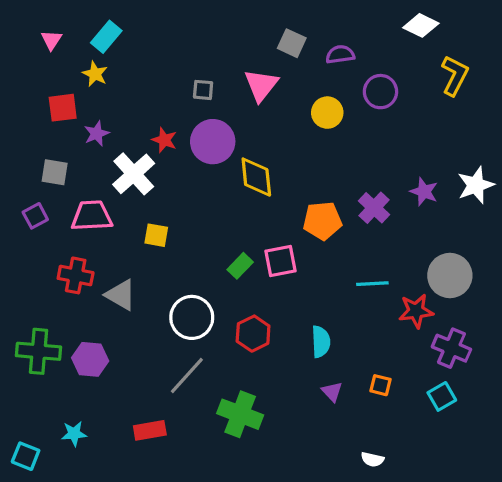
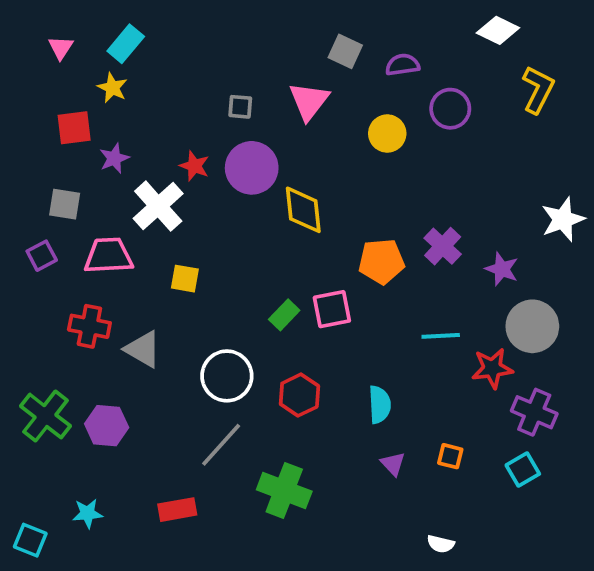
purple star: (424, 192) -> (502, 269), moved
green cross: (39, 351) -> (46, 416), turned 33

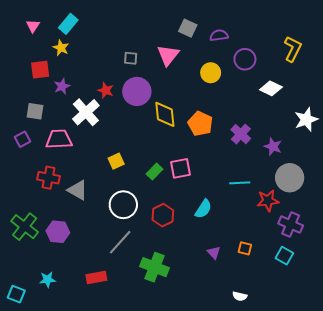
white diamond: (498, 30) -> (271, 88), moved
orange pentagon: (382, 261) -> (200, 124), moved, turned 30
yellow square: (185, 279) -> (116, 161), moved, turned -35
cyan semicircle: (380, 405) -> (203, 209), moved, turned 36
cyan square: (523, 469) -> (284, 256), turned -30

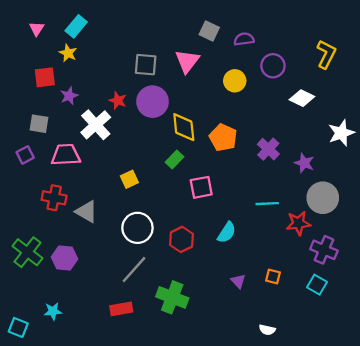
gray square: (131, 58) -> (146, 65), size x1.5
green rectangle: (155, 171) -> (175, 160), moved
red rectangle: (96, 277) -> (121, 309), moved

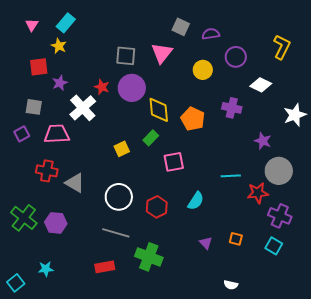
purple cross: (268, 149) -> (232, 108), moved, turned -30
yellow square: (129, 179) -> (122, 149), moved
gray line: (134, 270) -> (116, 233), turned 64
cyan square: (18, 327) -> (16, 283), turned 30

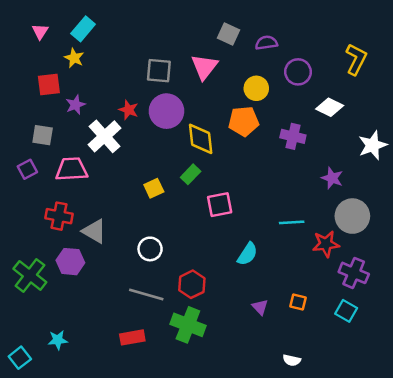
orange pentagon: (193, 119) -> (244, 121), moved, turned -30
white circle: (119, 197) -> (150, 249), size x0.7
red hexagon: (157, 207) -> (192, 284), moved
purple hexagon: (56, 223) -> (70, 262), moved

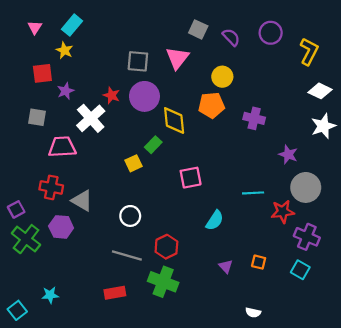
purple semicircle: (266, 43) -> (231, 37), turned 54
purple circle: (298, 72) -> (271, 33), moved
white diamond: (330, 107) -> (320, 91), moved
purple square: (27, 169) -> (16, 209), moved
green rectangle: (191, 174) -> (153, 145), moved

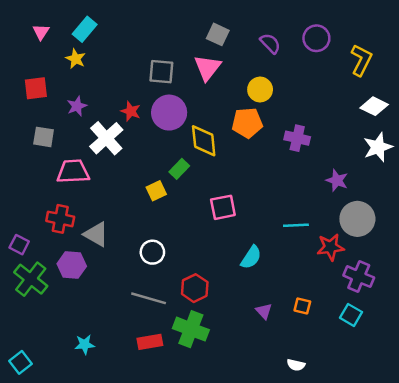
gray square: (198, 29) -> (218, 34), moved
red square: (42, 73) -> (36, 88), moved
purple square: (16, 209) -> (19, 245), turned -35
red rectangle: (115, 293) -> (150, 342), moved
cyan star: (50, 295) -> (85, 344), moved

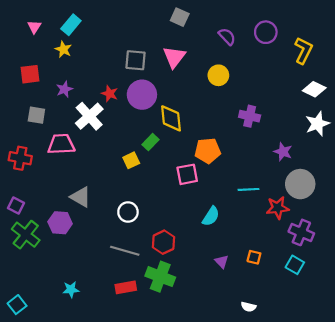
gray square: (218, 34) -> (180, 17), moved
orange pentagon: (247, 123) -> (208, 151), moved
red cross: (60, 219) -> (20, 158), moved

